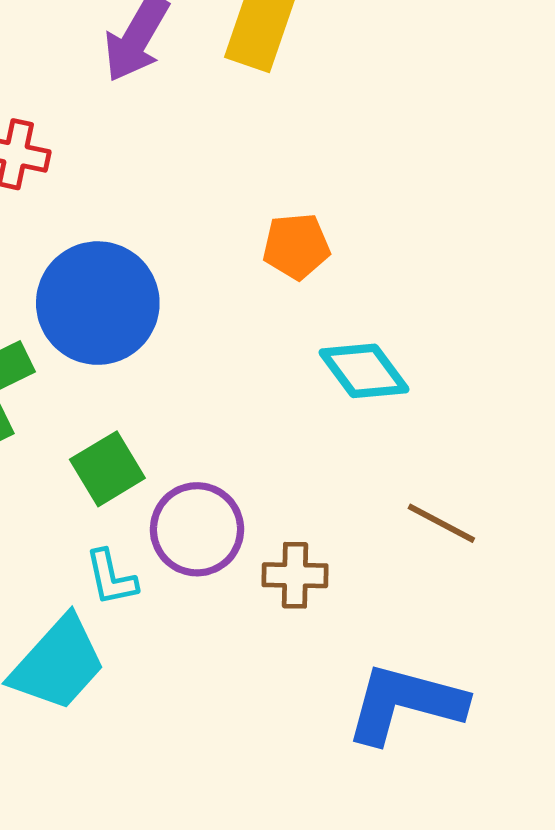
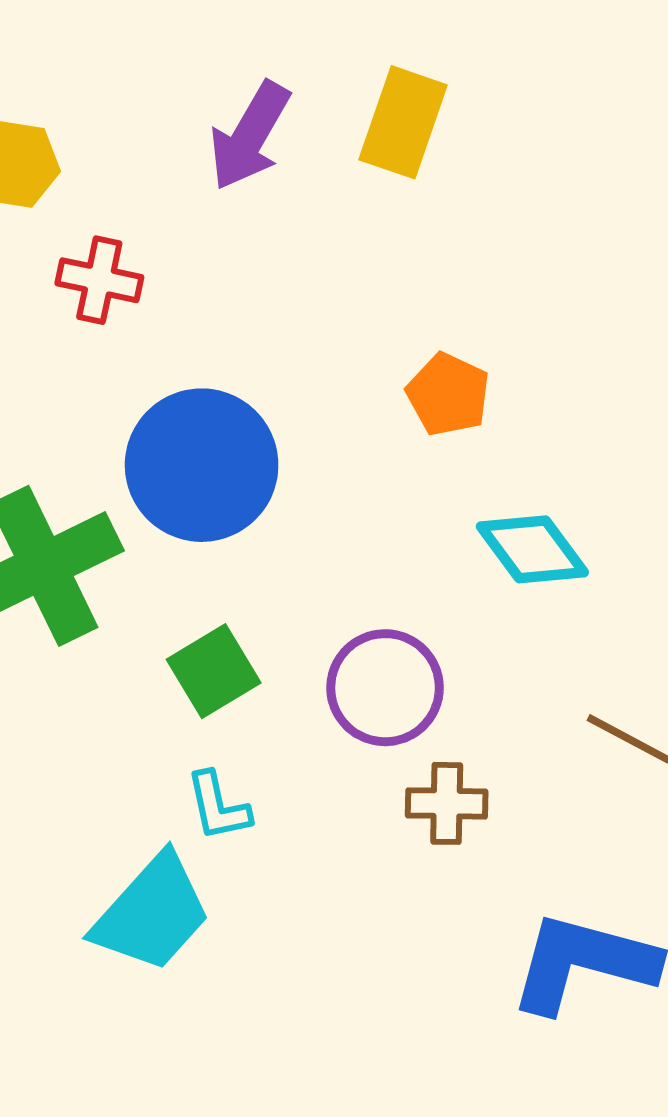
orange pentagon: (296, 246) -> (448, 394), turned 30
purple circle: (197, 529) -> (385, 688), moved

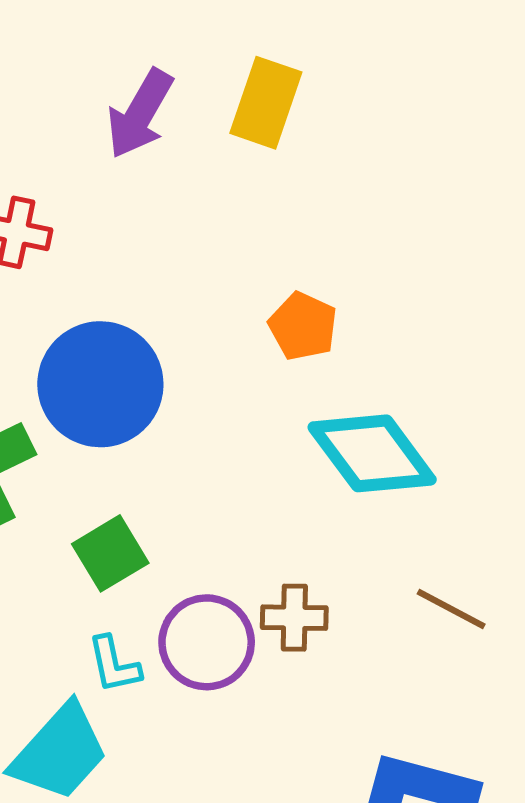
cyan diamond: (532, 549) -> (372, 453), size x1.4
purple circle: (385, 688) -> (207, 642), moved
brown cross: (447, 803) -> (294, 618), moved

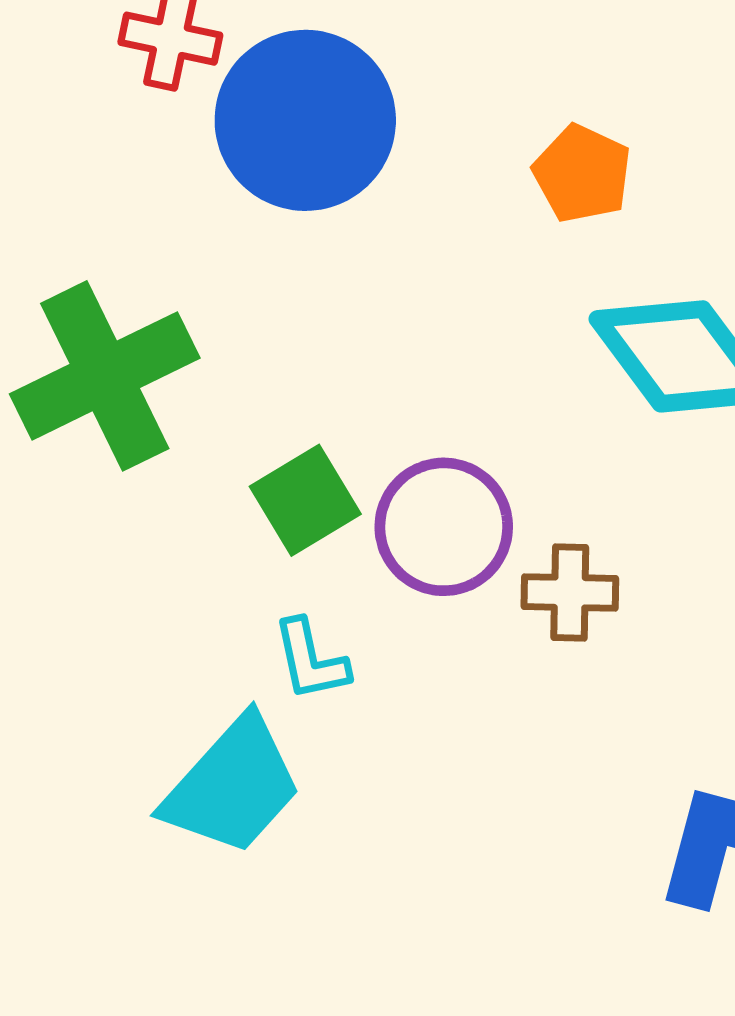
blue circle: (100, 384) -> (305, 120), moved
purple circle: (207, 642) -> (444, 527), moved

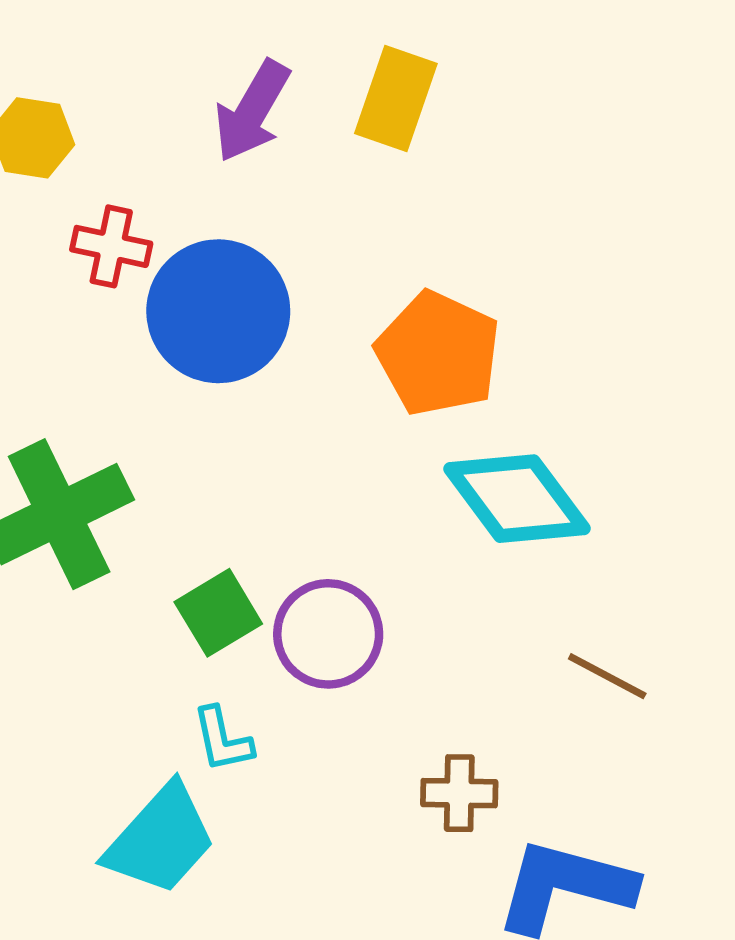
orange pentagon: (582, 174) -> (438, 354), size x1.6
brown cross: (570, 593) -> (459, 793), moved

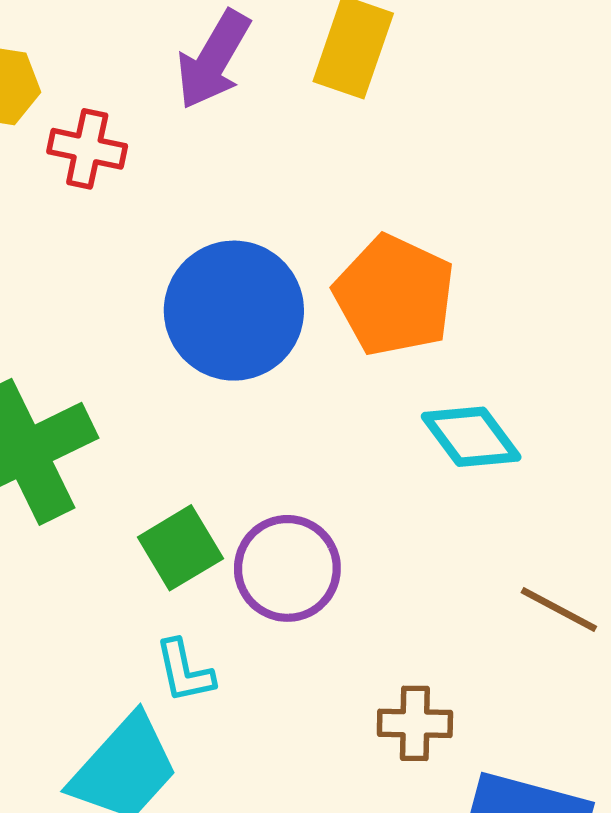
red cross: (111, 246) -> (87, 149), moved
blue circle: (218, 311) -> (234, 311), moved
cyan diamond: (517, 499) -> (471, 437), size x0.7

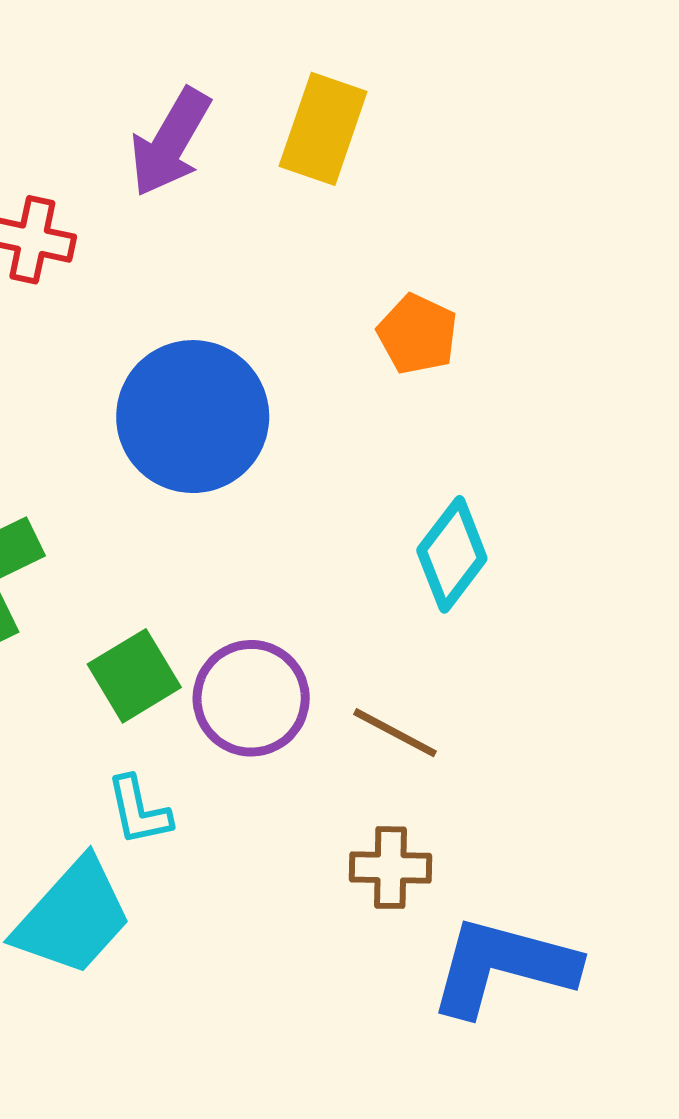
orange pentagon: (394, 296) -> (417, 334), moved, size x0.6
cyan diamond: (471, 437) -> (452, 554), turned 74
brown line: (559, 610) -> (395, 733), moved

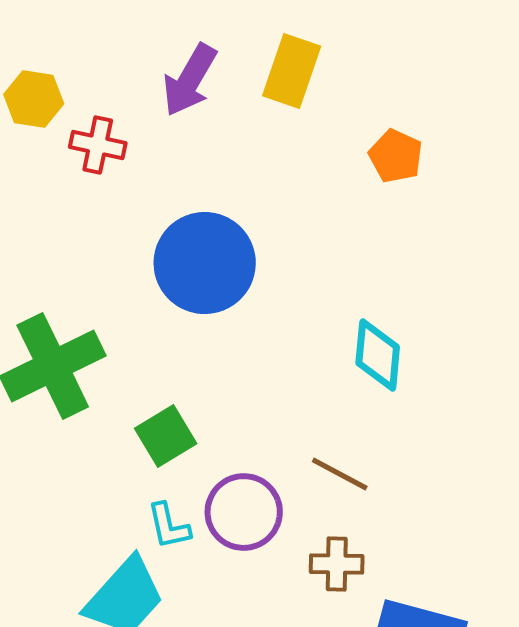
orange pentagon: (417, 334) -> (396, 156), moved
cyan diamond: (452, 554) -> (378, 355), turned -32
purple circle: (251, 698) -> (244, 512), moved

